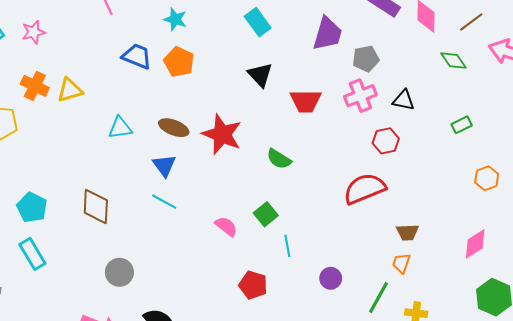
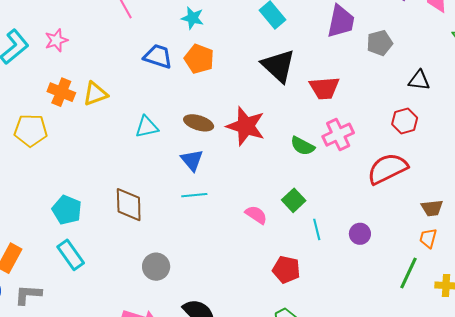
black triangle: (260, 75) -> (278, 66), size x1.4
pink cross: (360, 96) -> (338, 135), moved
cyan line: (164, 202) -> (194, 195), turned -30
purple circle: (331, 278) -> (360, 234), moved

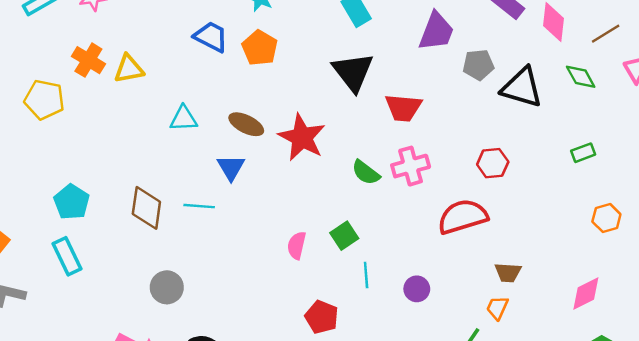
black triangle: (419, 80) -> (522, 88), moved, size x1.6
cyan line: (194, 195) -> (199, 206), moved
pink semicircle: (256, 215) -> (297, 245), turned -120

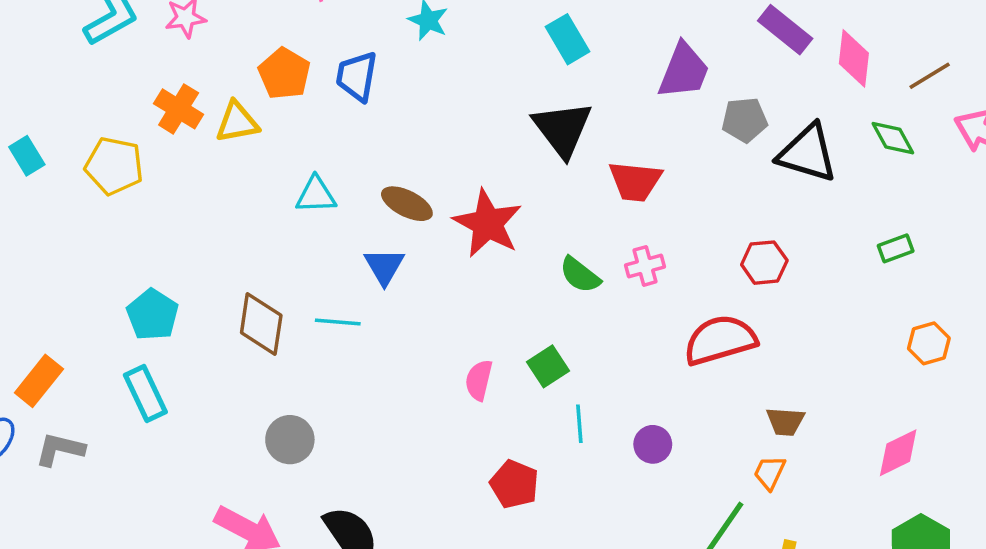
blue trapezoid: (211, 37) -> (357, 76), turned -108
orange pentagon: (260, 48) -> (284, 74), moved
pink cross: (411, 166) -> (645, 266), size x0.7

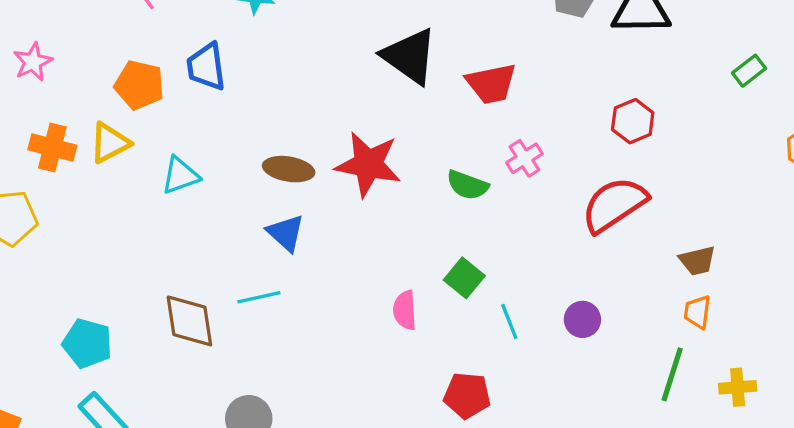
cyan triangle: (316, 195) -> (180, 175), moved

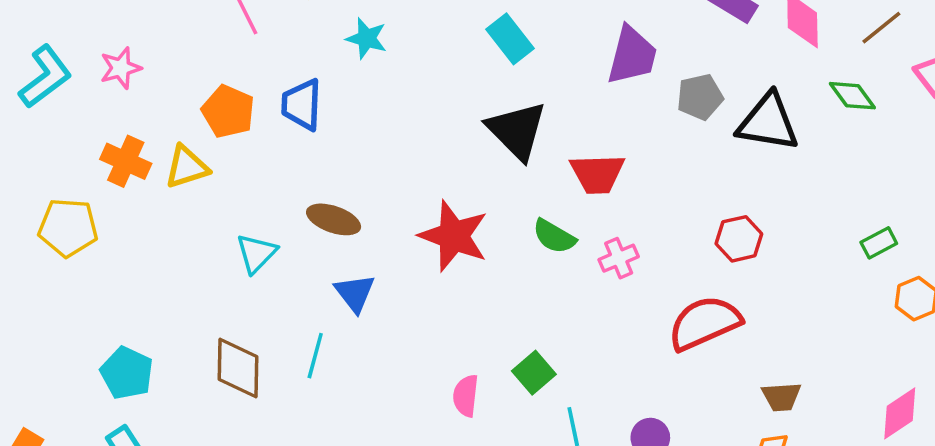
green rectangle: (749, 71) -> (879, 243), moved
brown ellipse: (289, 169) -> (334, 219), moved
cyan triangle: (180, 175) -> (256, 253), moved, turned -36
green semicircle: (467, 185) -> (554, 236), moved
cyan line: (259, 297) -> (315, 356), turned -72

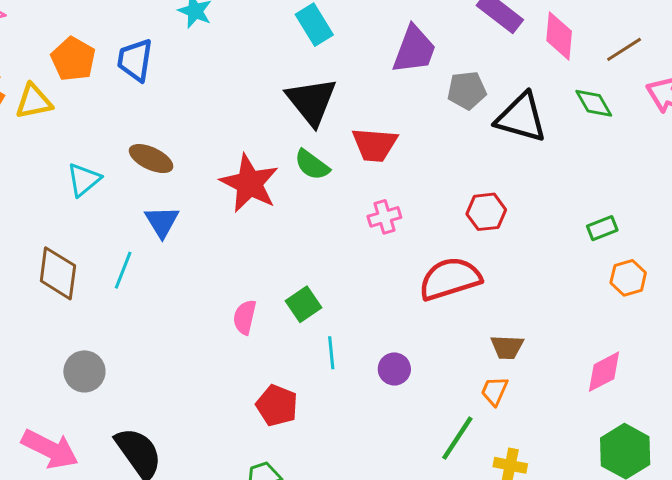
green semicircle: (554, 236) -> (312, 165), moved

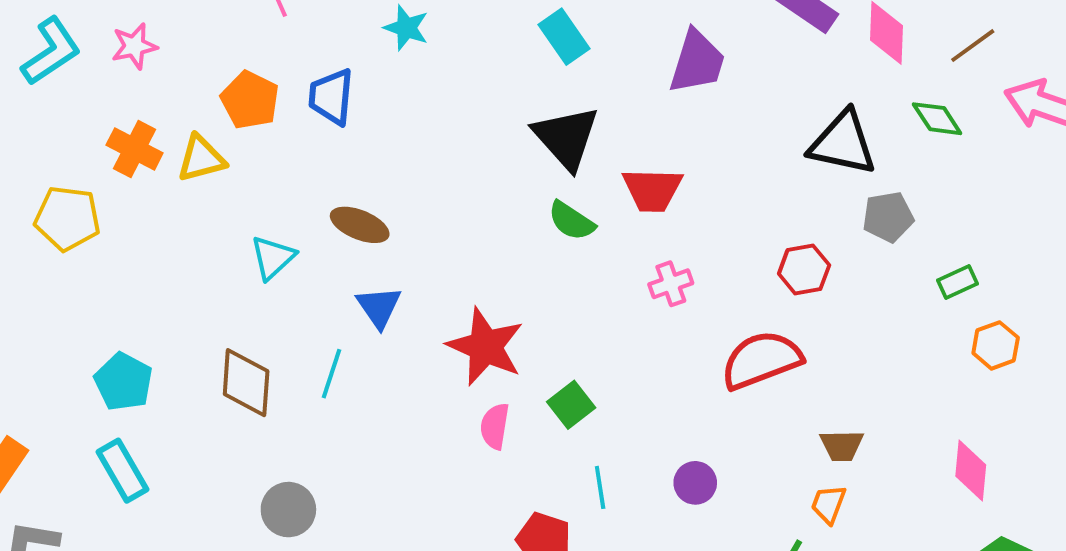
gray pentagon: (467, 90) -> (888, 217), moved
red star: (249, 183) -> (485, 347), moved
cyan line: (331, 353) -> (600, 487), moved
pink diamond: (604, 372) -> (971, 471), turned -54

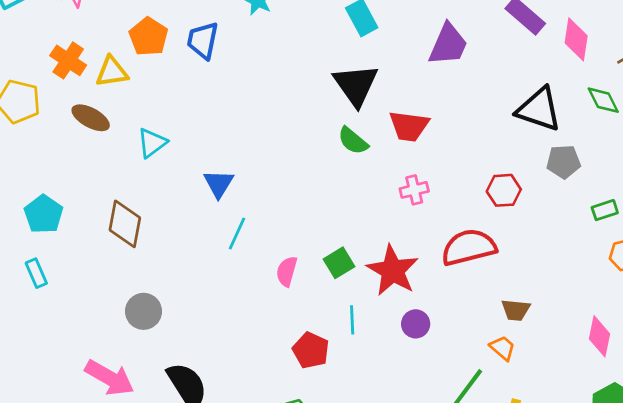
brown ellipse: (360, 225) -> (91, 118), moved
red star: (485, 347) -> (393, 271), moved
cyan line: (332, 374) -> (237, 233), moved
cyan rectangle: (123, 471) -> (36, 273), size x0.7
orange trapezoid: (828, 504) -> (503, 348), turned 104

